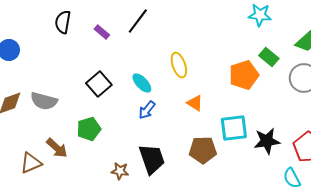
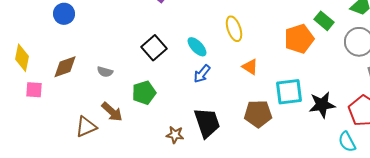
gray semicircle: (44, 101) -> (105, 72), moved, size x0.6

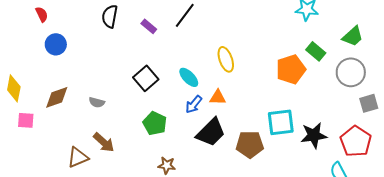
orange triangle: (250, 67) -> (218, 97), moved, turned -30
green pentagon: (144, 93) -> (155, 123), moved, turned -30
black trapezoid: (207, 123) -> (211, 132), moved, turned 64

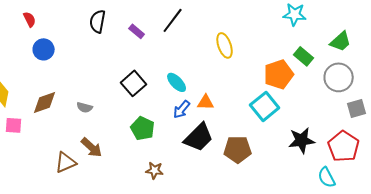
yellow ellipse: (226, 59) -> (225, 45), moved
cyan square: (281, 122) -> (265, 106), moved, turned -32

